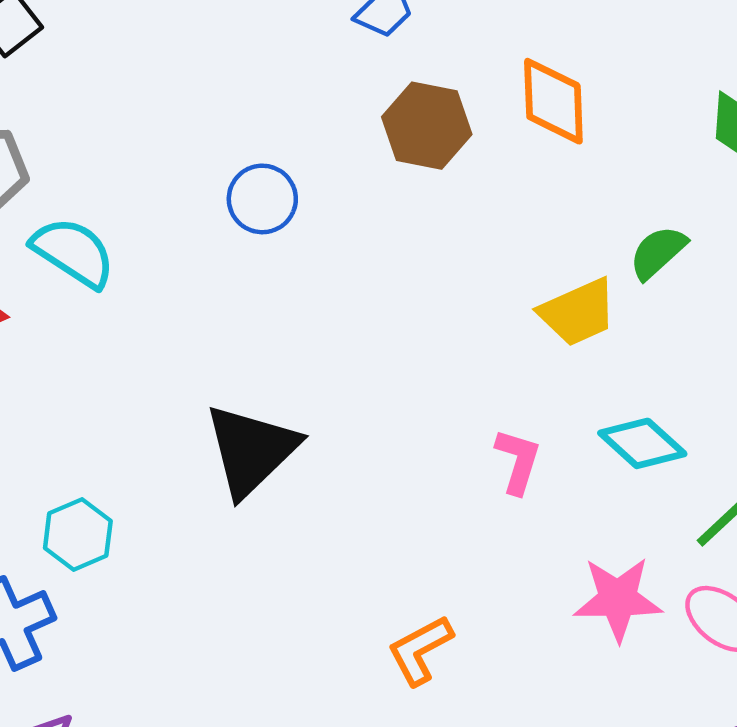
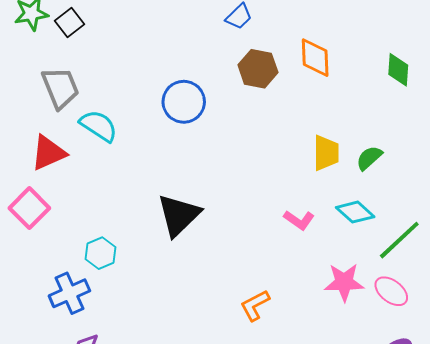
blue circle: (262, 199) -> (184, 102), size x1.4
green semicircle: (658, 252) -> (369, 158), moved
yellow trapezoid: (578, 312) -> (326, 153), turned -66
pink L-shape: (518, 461) -> (299, 220), turned 108

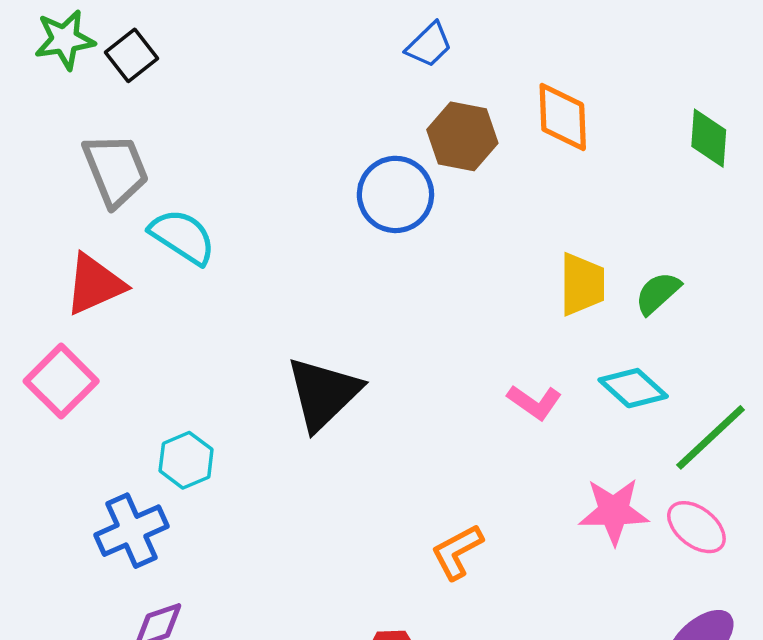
blue circle: (184, 102) -> (395, 194), moved

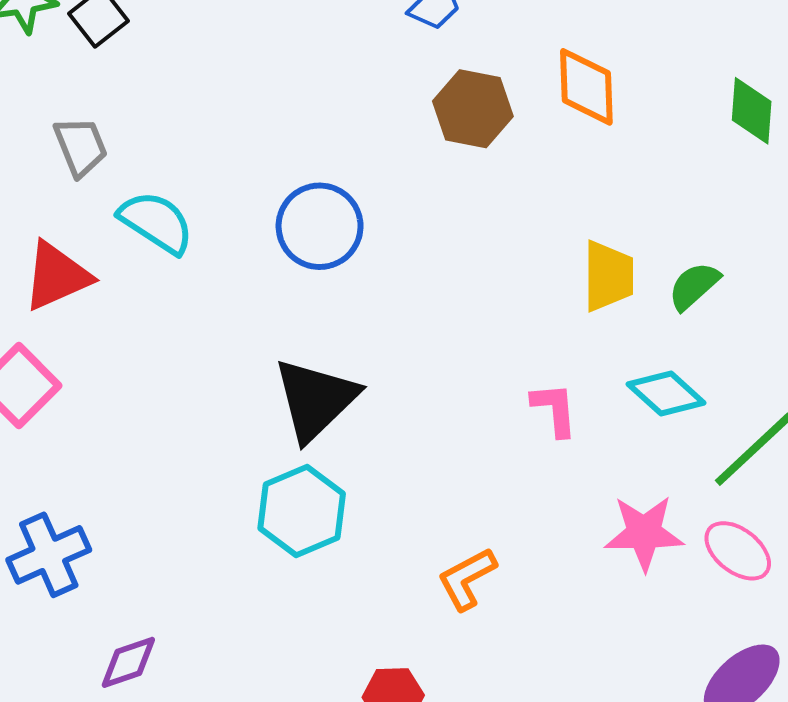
gray trapezoid: (116, 170) -> (81, 147), size x0.7
blue circle: (395, 194) -> (320, 226), moved
pink L-shape: (535, 402) -> (555, 409), turned -130
cyan hexagon: (186, 460) -> (302, 511), moved, size x1.4
blue cross: (131, 531) -> (49, 555), moved

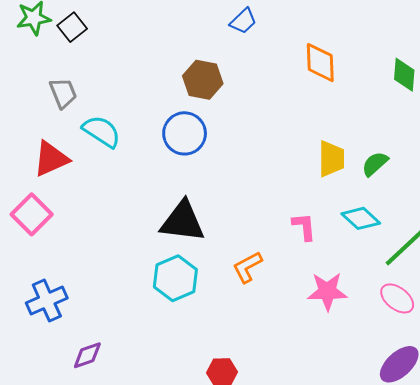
brown hexagon: (473, 109) -> (203, 80), moved
black triangle: (316, 399) -> (183, 222), turned 51
pink star: (644, 533) -> (327, 291), moved
orange L-shape: (467, 579) -> (247, 267), moved

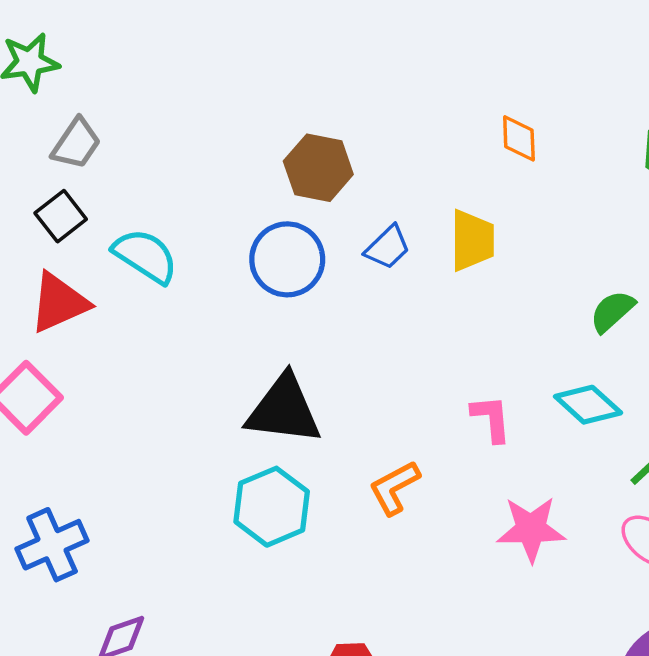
blue trapezoid: (243, 21) -> (387, 247), moved
black square: (72, 27) -> (61, 216), moved
orange diamond: (320, 63) -> (519, 138), size x0.7
gray trapezoid: (63, 93) -> (76, 144), moved, turned 56
yellow trapezoid: (331, 159) -> (472, 240), moved

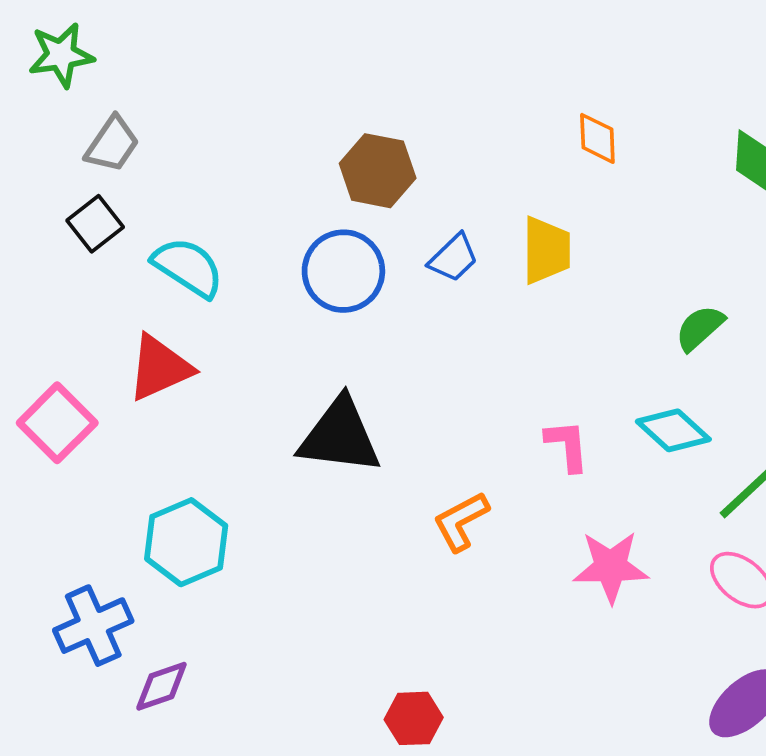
red triangle: (59, 303) -> (160, 368), moved
cyan hexagon: (272, 507) -> (186, 542), moved
blue cross: (52, 545) -> (93, 626), moved

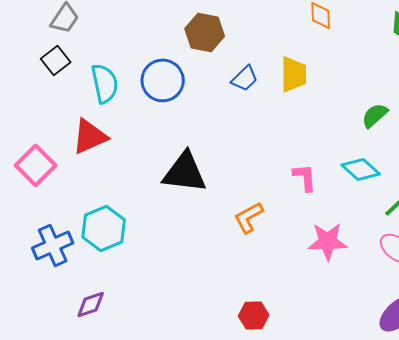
cyan semicircle: (188, 267) -> (105, 83), turned 45
blue circle: (343, 271) -> (163, 80), moved
blue cross: (93, 626) -> (53, 245), moved
red hexagon: (414, 718) -> (254, 315), moved

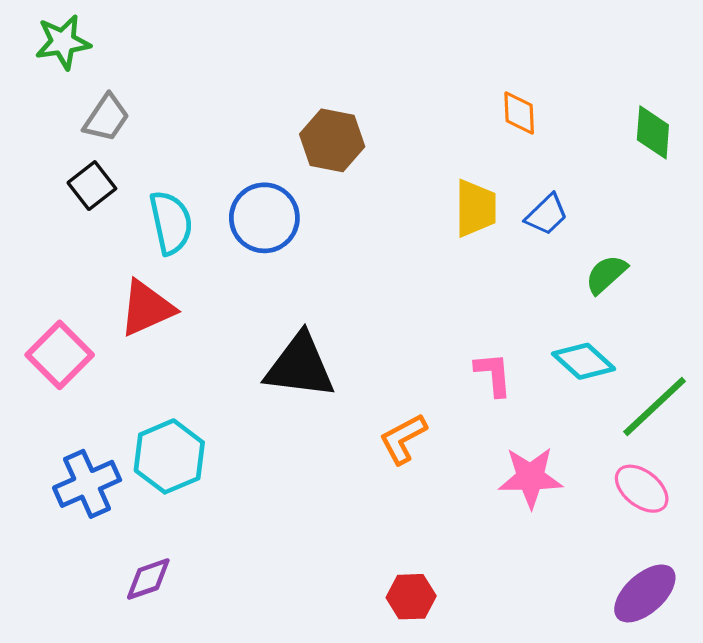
blue trapezoid: (245, 78) -> (547, 215), moved

